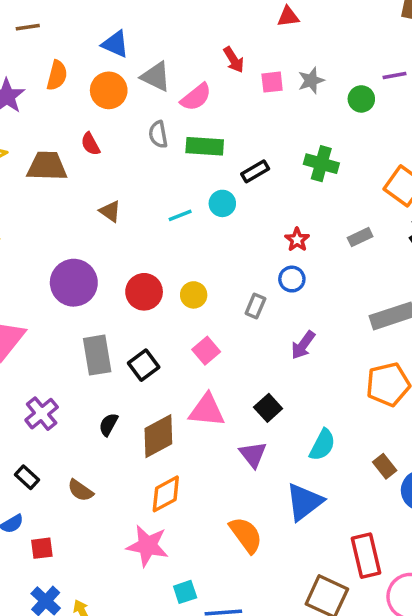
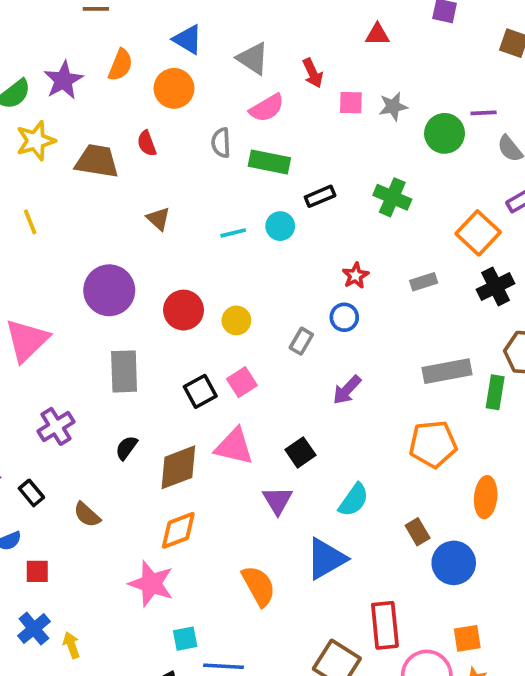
gray triangle: (156, 77) -> (253, 58), moved
green circle: (361, 99) -> (445, 133), size x1.4
black square: (144, 365) -> (200, 391), moved

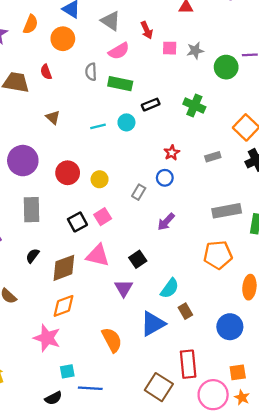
brown rectangle: (418, 532) -> (185, 311), moved

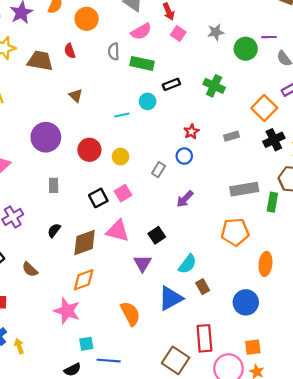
pink square: (170, 48) -> (178, 33), moved, turned 32
cyan line: (98, 126) -> (122, 115), moved
gray rectangle: (31, 210) -> (54, 185), size x0.6

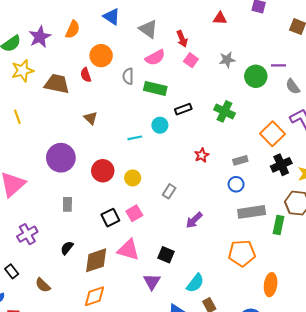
orange circle: (87, 19) -> (101, 56), moved
blue circle: (184, 156) -> (236, 184), moved
black square: (157, 235) -> (166, 255), turned -35

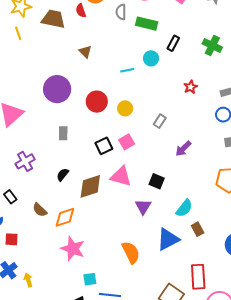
black rectangle: (183, 109) -> (173, 43), turned -42
yellow line: (17, 117) -> (18, 33), moved
orange diamond: (95, 296) -> (65, 217), moved

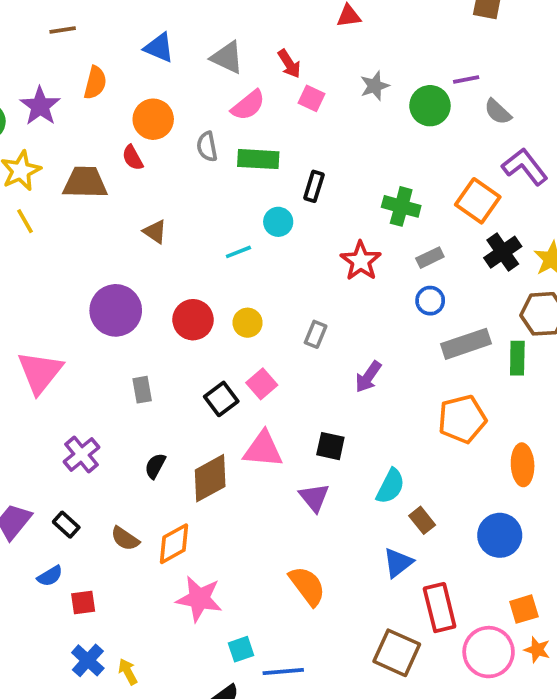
green cross: (212, 45) -> (401, 206), moved
red star: (191, 87) -> (361, 261), size x1.5
blue triangle: (168, 239) -> (398, 563), moved, size x0.7

